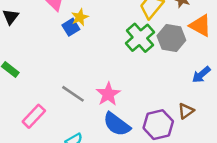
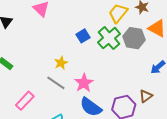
yellow star: (80, 17) -> (61, 63), moved
blue square: (71, 27) -> (83, 36), moved

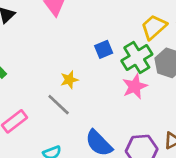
pink star: (84, 83) -> (135, 86), moved

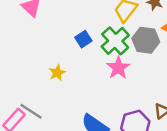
gray line: (59, 105) -> (31, 111), moved

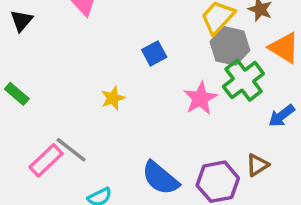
gray hexagon: (146, 40) -> (230, 46), moved
green cross: (115, 41) -> (243, 80), moved

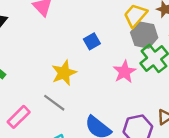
yellow star: (113, 98) -> (64, 73), size x1.5
gray line: (71, 150) -> (54, 103), moved

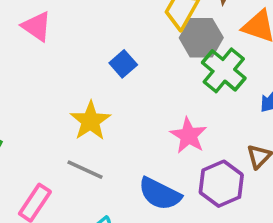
pink star: (125, 72) -> (188, 135), moved

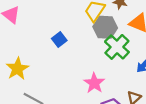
yellow star: (90, 121) -> (17, 69), moved

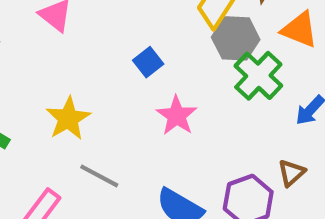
pink star: (94, 83) -> (177, 116), moved

